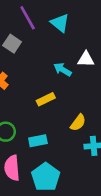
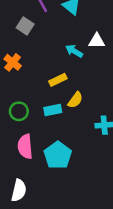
yellow semicircle: (78, 123) -> (75, 100), moved
cyan rectangle: (38, 141) -> (53, 110), moved

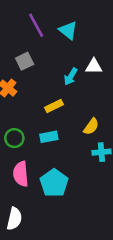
gray square: (25, 26) -> (25, 61), moved, turned 30
cyan arrow: (74, 51) -> (71, 77), turned -90
yellow semicircle: (75, 100) -> (91, 127), moved

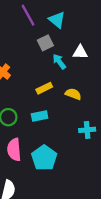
gray square: (25, 61) -> (45, 43), moved
cyan arrow: (71, 77) -> (59, 62), turned 112
yellow semicircle: (91, 127) -> (73, 94), moved, turned -105

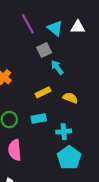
white triangle: (80, 52) -> (78, 27), moved
cyan cross: (87, 130) -> (64, 132), moved
cyan pentagon: (44, 158) -> (69, 158), moved

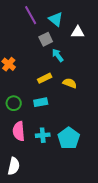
white triangle: (78, 27) -> (78, 32), moved
cyan cross: (64, 132) -> (43, 135), moved

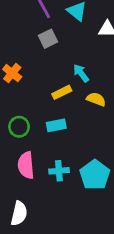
gray square: (46, 39) -> (48, 39), moved
cyan arrow: (58, 55) -> (81, 73), moved

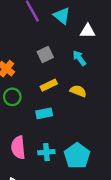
gray square: (48, 39) -> (45, 55), moved
cyan arrow: (81, 73) -> (79, 58), moved
green circle: (19, 127) -> (12, 97), moved

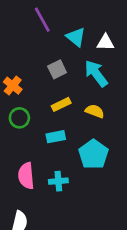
cyan triangle: (62, 16) -> (76, 37), moved
cyan arrow: (79, 58) -> (96, 73), size x1.5
cyan pentagon: (77, 156) -> (93, 154), moved

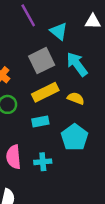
white triangle: (106, 43) -> (93, 22), moved
gray square: (57, 69) -> (42, 61), size x1.5
yellow rectangle: (61, 104) -> (45, 92), size x1.5

